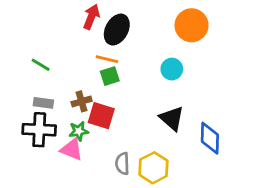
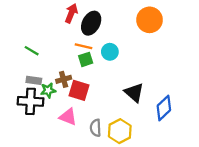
cyan circle: (172, 69) -> (110, 52), moved
green star: (79, 131) -> (48, 90), moved
blue diamond: (210, 138) -> (164, 108), turned 45
pink triangle: (72, 149) -> (68, 117), moved

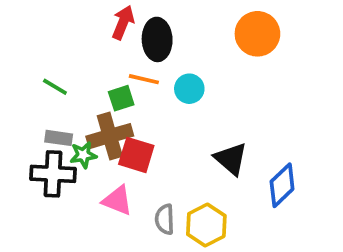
black ellipse: (91, 23) -> (157, 39), turned -30
green square: (86, 59) -> (121, 98), moved
brown cross: (64, 79) -> (110, 136), size x1.6

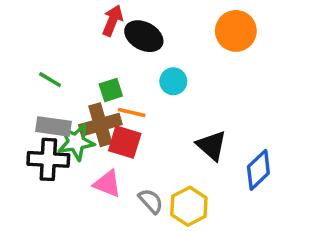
black ellipse: (157, 39) -> (144, 36), turned -60
orange line: (144, 79) -> (132, 113), moved
gray rectangle: (59, 138) -> (54, 126), size x1.4
green star: (83, 155) -> (76, 142), size x1.5
gray semicircle: (165, 219) -> (151, 201), turned 140

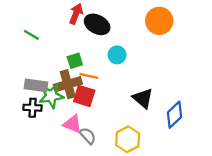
green line: (50, 80) -> (31, 35), moved
black cross: (48, 159) -> (33, 108), size x0.7
gray semicircle: (151, 201) -> (88, 136), moved

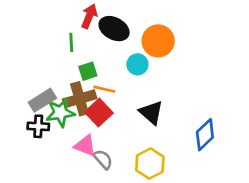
orange circle: (159, 21) -> (158, 41), moved
green line: (31, 35) -> (71, 42), moved, turned 56
gray rectangle: (36, 85) -> (42, 100), turned -40
red square: (84, 96) -> (99, 113), turned 30
black triangle: (143, 98) -> (151, 113), moved

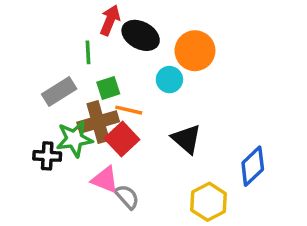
gray rectangle: (42, 100) -> (59, 91), moved
yellow hexagon: (150, 164) -> (209, 202), moved

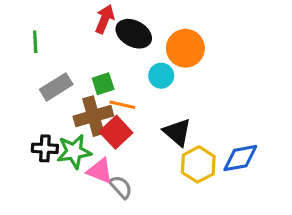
green line: (88, 52) -> (35, 42), moved
green star: (74, 139) -> (74, 152), moved
blue diamond: (253, 166) -> (240, 158), turned 33
yellow hexagon: (209, 202) -> (198, 164), moved

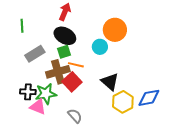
black ellipse: (134, 34) -> (65, 36), moved
pink triangle: (100, 171) -> (38, 107), moved

